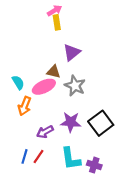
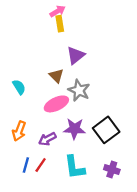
brown triangle: (54, 72) -> (56, 76), turned 32
pink ellipse: (44, 87) -> (56, 104), moved
orange arrow: (25, 106) -> (19, 131), moved
purple cross: (94, 165) -> (112, 169), moved

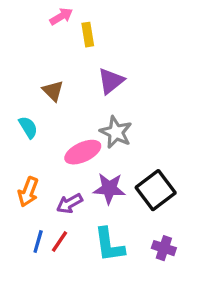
pink arrow: (58, 11) -> (61, 16), moved
brown triangle: (56, 76) -> (53, 91), moved

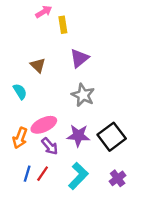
pink ellipse: (83, 152) -> (44, 125), moved
purple arrow: (70, 203) -> (50, 146), turned -102
cyan L-shape: (109, 245) -> (78, 176), turned -128
purple cross: (164, 248) -> (118, 178), turned 35

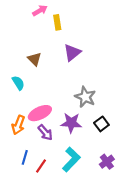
gray star: (83, 95) -> (85, 97), moved
black square: (112, 137) -> (101, 124), size x0.6
red line: (43, 174) -> (41, 166), moved

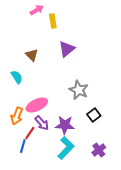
purple star: (71, 123) -> (65, 125), moved
red line: (41, 166) -> (30, 133), moved

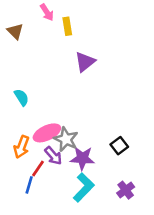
pink arrow: (37, 10) -> (47, 12), turned 88
brown triangle: (32, 55) -> (15, 31), moved
gray star: (79, 90) -> (66, 139), moved

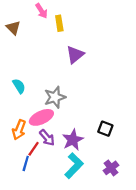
gray star: (66, 139) -> (55, 97), moved, turned 30
black square: (119, 146) -> (105, 129), turned -32
purple star: (82, 158) -> (73, 140), turned -30

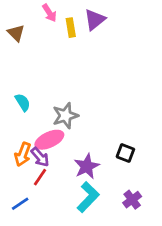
purple triangle: (75, 55) -> (95, 20), moved
purple arrow: (47, 138) -> (40, 157), moved
blue line: (26, 163) -> (20, 204), moved, turned 40

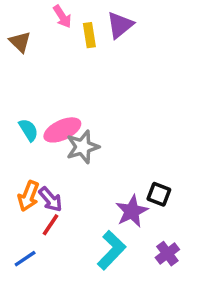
pink ellipse: (49, 140) -> (62, 130), moved
purple star: (87, 166) -> (132, 211), moved

